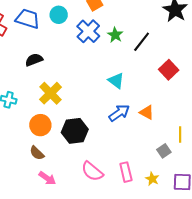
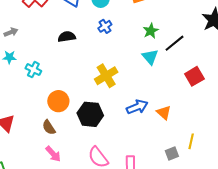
blue cross: (88, 31) -> (105, 26), moved, size x0.6
cyan triangle: (116, 81) -> (150, 57), moved
yellow cross: (51, 93) -> (106, 76), moved

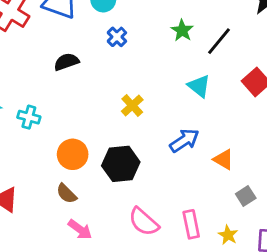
cyan triangle: (150, 57) -> (199, 86), moved
yellow cross: (106, 76) -> (132, 106), size x0.7
orange triangle: (164, 113) -> (223, 160), moved

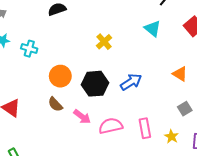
blue arrow: (184, 140) -> (131, 82), moved
orange triangle: (223, 160) -> (180, 74), moved
pink semicircle: (144, 222) -> (111, 126), turned 125
pink arrow: (80, 229) -> (82, 117), moved

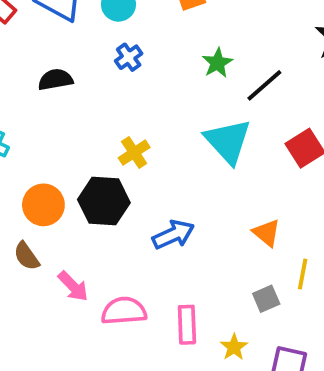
cyan triangle: (153, 29) -> (228, 141), size x1.5
black hexagon: (95, 84) -> (104, 201), moved

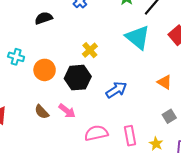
orange circle: (43, 205) -> (45, 70), moved
pink arrow: (73, 286) -> (67, 111), moved

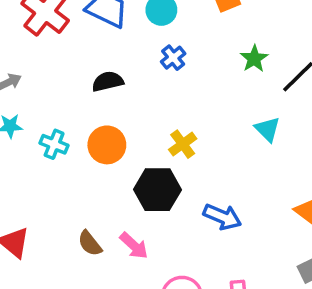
cyan triangle: (138, 37) -> (267, 129), size x0.6
orange circle: (45, 70) -> (107, 145), moved
blue arrow: (116, 90) -> (222, 217), turned 50

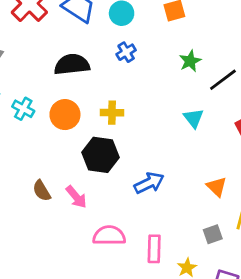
black semicircle: (108, 81) -> (72, 64), size x1.4
yellow cross: (183, 144) -> (112, 113), moved, turned 30
blue arrow: (222, 217) -> (149, 183), turned -56

